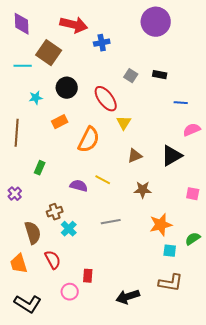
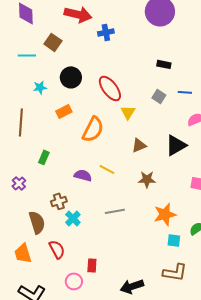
brown square: (49, 53) -> (53, 42), size x0.7
gray square: (131, 76) -> (159, 96), moved

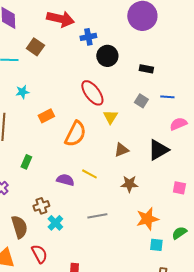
black circle: (71, 77) -> (107, 56), moved

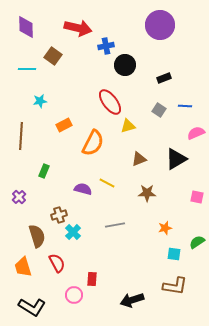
black rectangle: (146, 69) -> (164, 78), turned -32
yellow triangle: (110, 117) -> (128, 126), turned 42
orange star: (147, 219) -> (165, 228), size x0.6

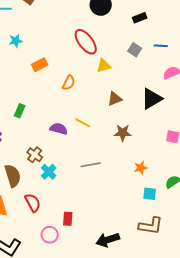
orange semicircle: (93, 143) -> (69, 83), size x0.6
brown cross: (59, 215) -> (35, 155), turned -35

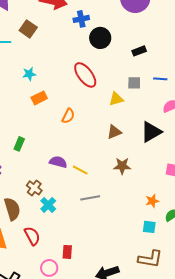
cyan star: (16, 41) -> (29, 74), moved
gray square: (135, 50) -> (134, 83), turned -32
yellow triangle: (104, 66) -> (116, 99), moved
yellow line: (83, 123) -> (80, 170), moved
orange star: (141, 168) -> (152, 201), moved

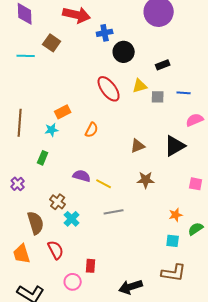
cyan star: (29, 74) -> (52, 130), moved
yellow triangle: (116, 99) -> (140, 86), moved

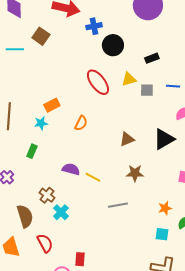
gray line: (114, 212) -> (118, 205), moved

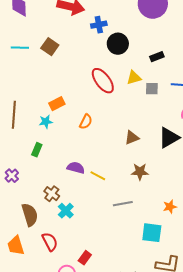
brown square: (41, 36) -> (50, 47), moved
cyan square: (162, 234) -> (152, 233), moved, size x1.5
red rectangle: (80, 259) -> (85, 258), turned 32

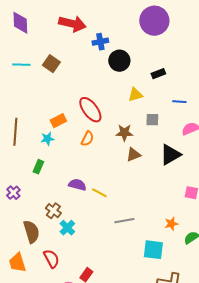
red ellipse: (103, 81) -> (90, 110), moved
gray square: (152, 89) -> (152, 120), moved
brown star: (140, 172) -> (124, 133), moved

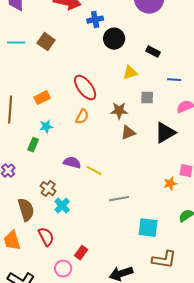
black rectangle: (158, 74) -> (153, 52), turned 48
orange rectangle: (58, 121) -> (42, 98), moved
cyan star: (47, 139) -> (46, 127), moved
orange star: (171, 224) -> (170, 184), moved

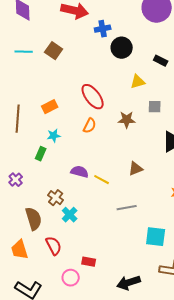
brown triangle: (128, 133) -> (136, 169), moved
red rectangle: (81, 253) -> (89, 262), turned 64

